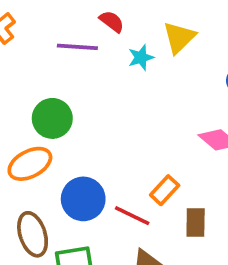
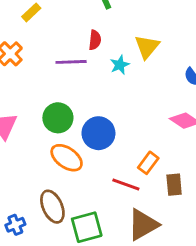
red semicircle: (112, 21) -> (95, 40), turned 66
orange ellipse: (30, 164) -> (67, 158), moved, turned 68
blue circle: (83, 199) -> (98, 133), moved

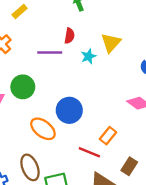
green circle: (58, 118) -> (23, 87), moved
brown rectangle: (174, 185) -> (129, 166), moved, turned 36

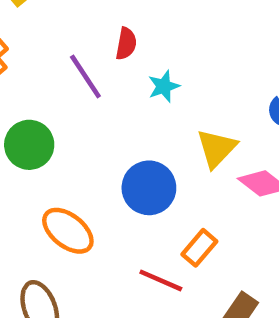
yellow triangle: (111, 43) -> (217, 148), moved
purple line: (50, 52) -> (85, 76), turned 55
blue circle: (69, 110) -> (149, 188), moved

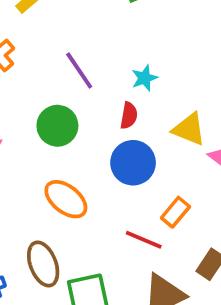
red semicircle: (126, 44) -> (129, 116), moved
green circle: (29, 145) -> (57, 126), moved
yellow triangle: (217, 148) -> (189, 129), turned -51

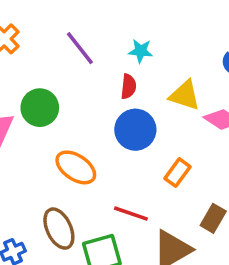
cyan star: (144, 78) -> (141, 51), turned 30
green circle: (57, 126) -> (40, 108), moved
red line: (144, 240) -> (131, 214), moved

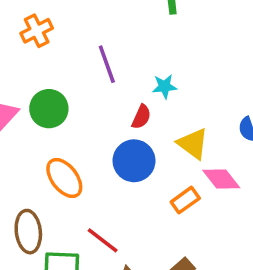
cyan star: (141, 51) -> (165, 86), turned -30
orange rectangle: (178, 173) -> (185, 200), moved

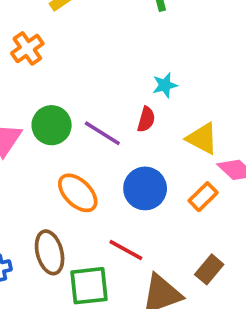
purple line: (107, 64) -> (102, 133), moved, turned -30
blue circle: (134, 161) -> (145, 188), moved

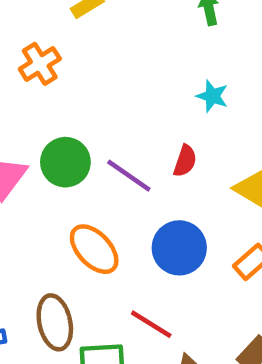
cyan star: (165, 85) -> (212, 96), moved, turned 30

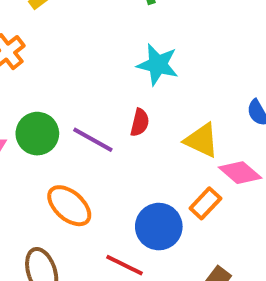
cyan star: (212, 96) -> (158, 65), size x1.5
blue circle: (179, 248) -> (159, 227), moved

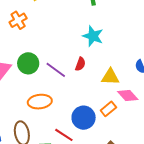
yellow triangle: (202, 140) -> (110, 77), turned -30
orange ellipse: (69, 206) -> (40, 102), turned -55

